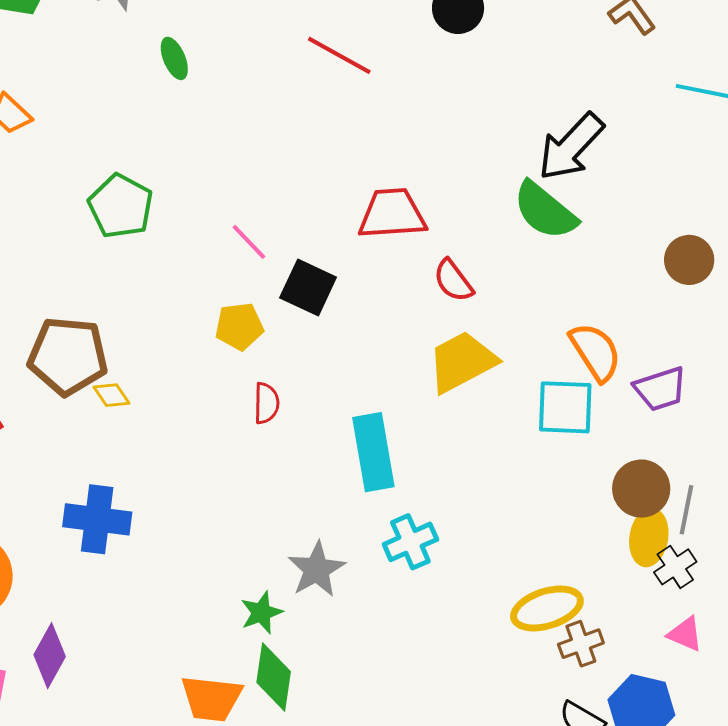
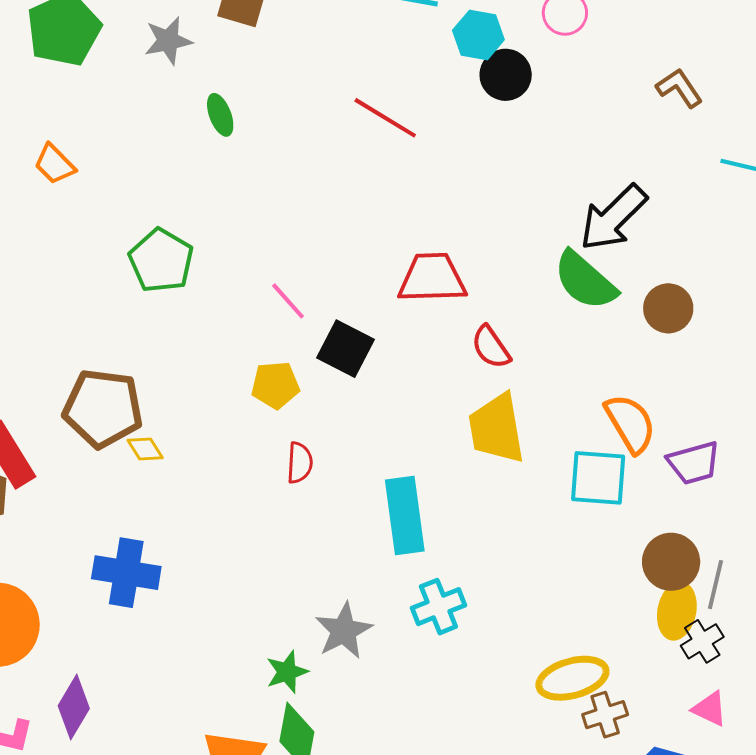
brown circle: (689, 260) -> (668, 308), moved
yellow trapezoid: (462, 362) -> (497, 429), turned -74

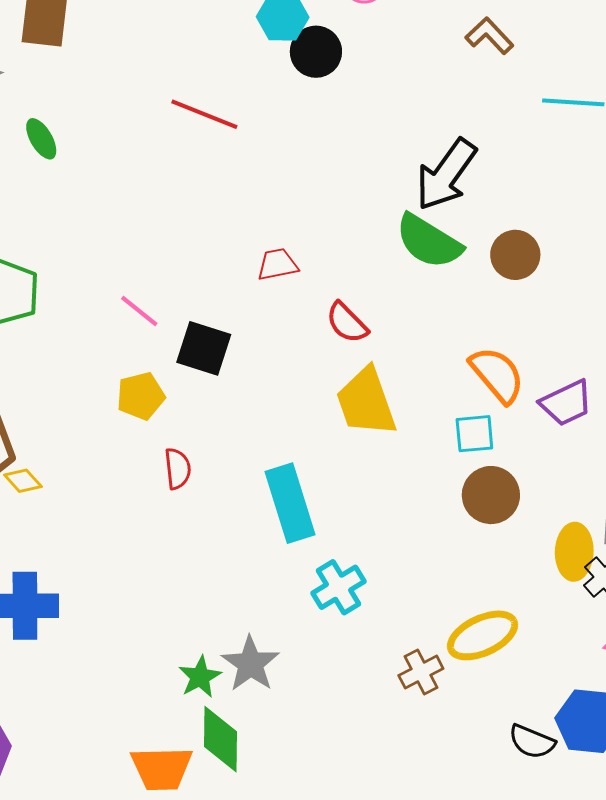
red trapezoid: (432, 278) -> (277, 264), size x0.6
cyan square: (598, 478) -> (474, 434), size x0.7
brown circle: (671, 562) -> (491, 495), moved
gray star: (344, 631) -> (250, 664), moved
brown cross: (605, 715) -> (421, 672), moved

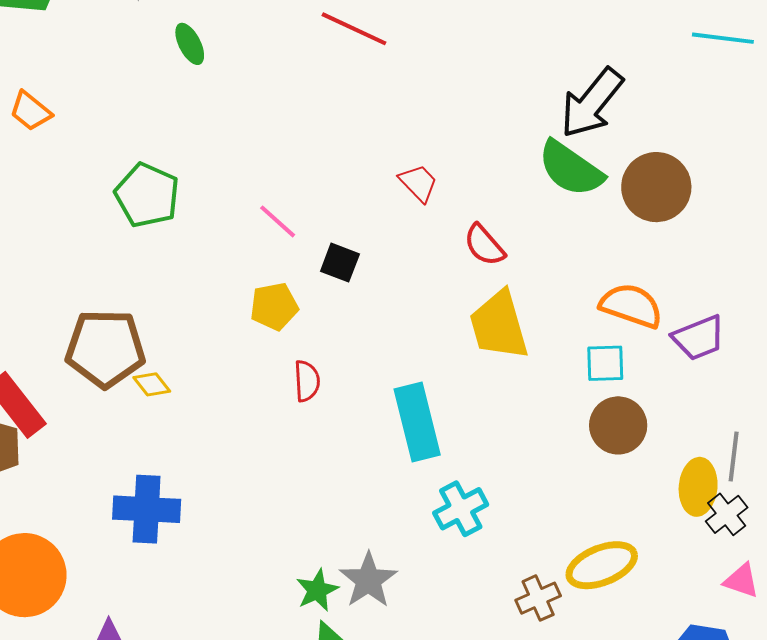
brown circle: (515, 255) -> (656, 187), size x1.4
red trapezoid: (277, 264) -> (418, 183), turned 54
black square: (204, 348) -> (340, 263), size x0.7
orange semicircle: (497, 375) -> (631, 306), turned -34

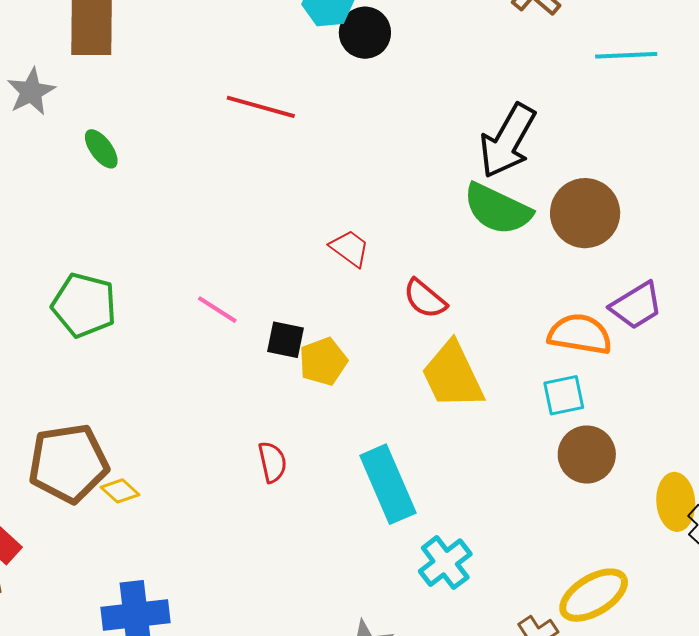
yellow pentagon: (274, 306) -> (323, 361), moved
purple trapezoid: (699, 338) -> (636, 306), moved

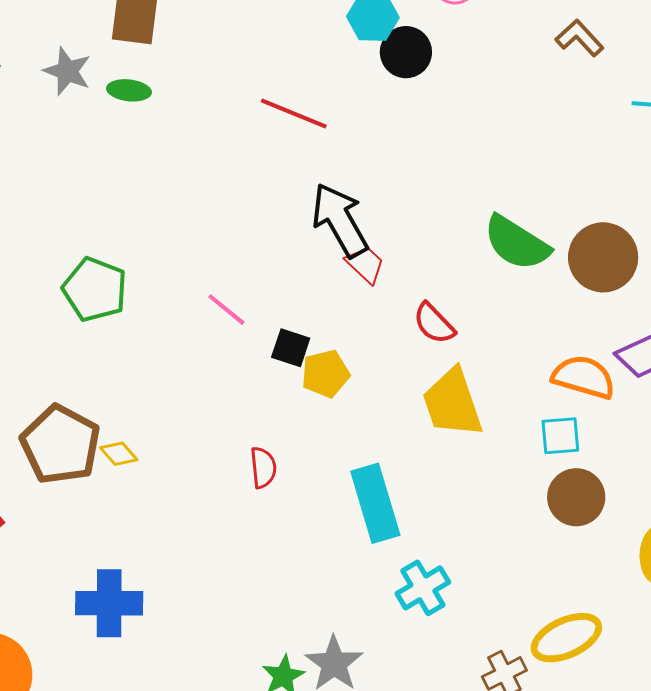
gray star: (31, 92) -> (67, 71), turned -30
black arrow: (508, 141) -> (340, 220), moved, turned 114
green ellipse: (101, 149) -> (129, 90), moved, turned -54
brown pentagon: (68, 463) -> (60, 445), turned 30
yellow diamond: (120, 491) -> (119, 454), moved

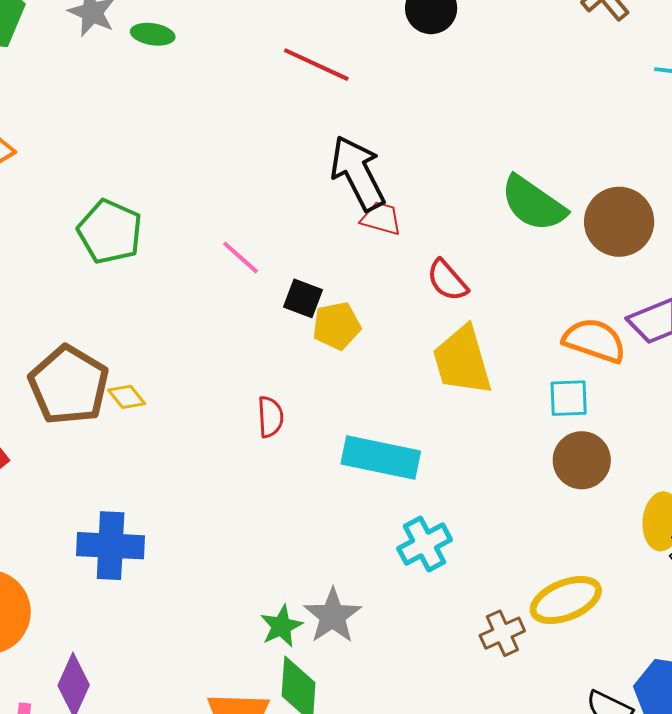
red trapezoid: (365, 264) -> (381, 218), turned -30
cyan rectangle: (375, 503) -> (381, 457), turned -64

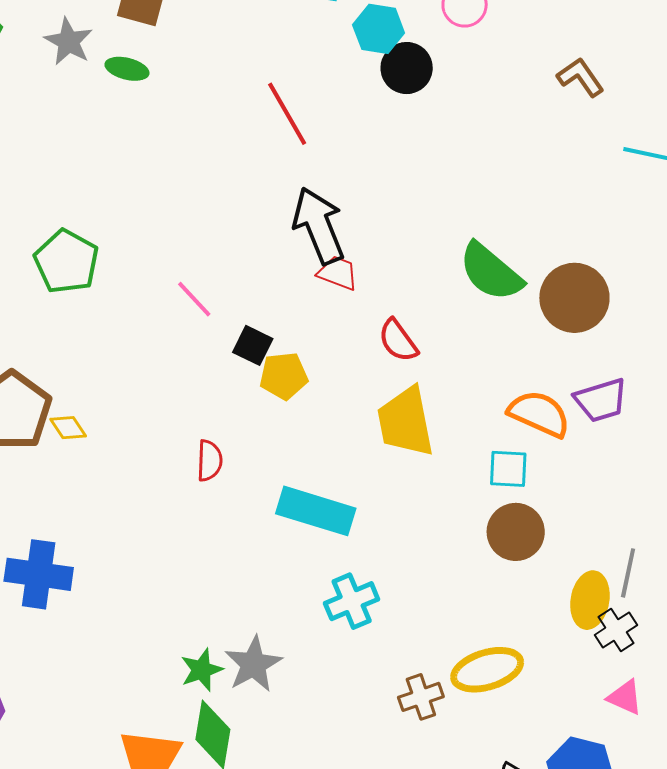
red line: (316, 65) -> (287, 114), turned 30

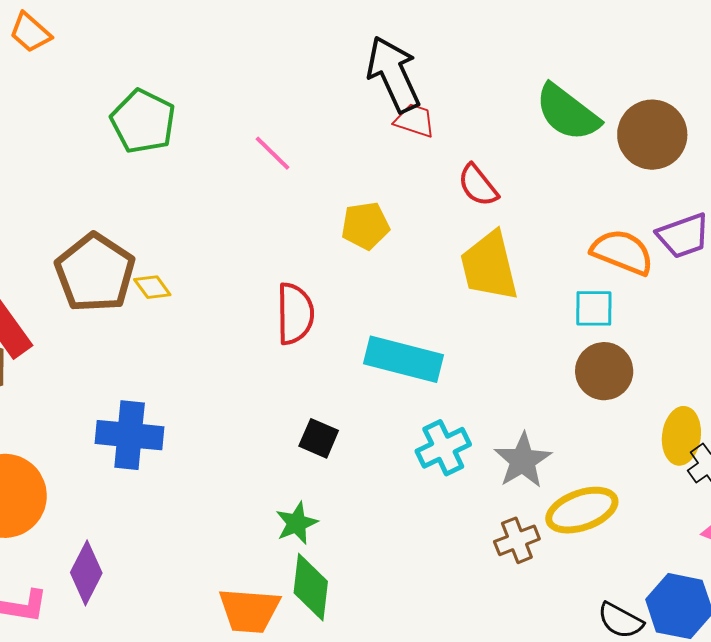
black square: (253, 345) -> (319, 438), moved
red semicircle: (209, 461) -> (295, 314), size x1.5
gray star: (253, 664) -> (523, 460), moved

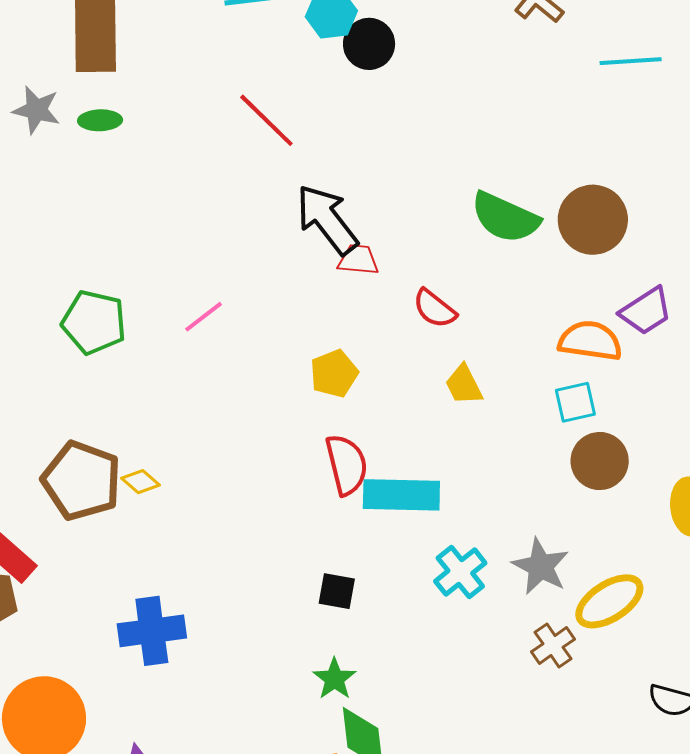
pink line: (272, 153) -> (204, 317), moved, turned -69
yellow trapezoid: (489, 266) -> (464, 385), size x0.6
red semicircle: (295, 314) -> (347, 465), moved

